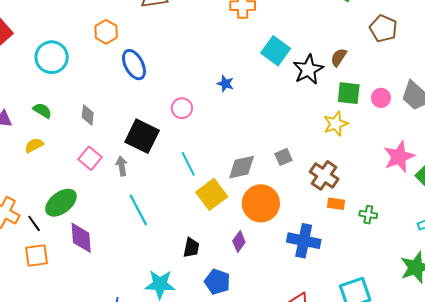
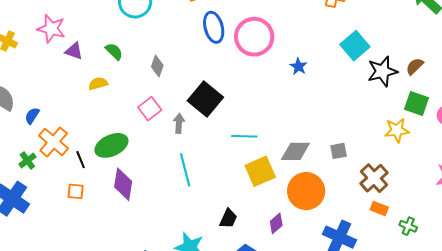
pink circle: (182, 108) -> (254, 37), moved, size x1.8
cyan line: (188, 164) -> (244, 136), turned -75
orange square: (36, 256) -> (76, 191), size x0.7

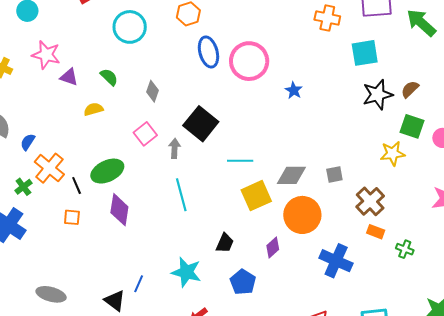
cyan square: (355, 46) -> (365, 53), moved, turned 32

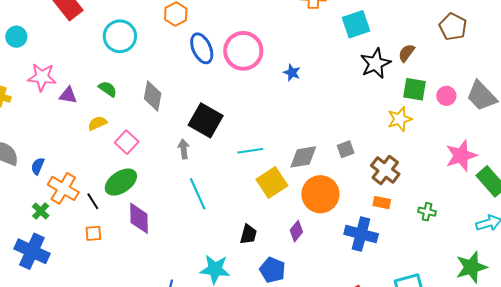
gray diamond: (152, 91) -> (153, 96), size x1.4
pink square: (145, 134) -> (127, 142), moved
orange rectangle: (376, 232) -> (382, 203), moved

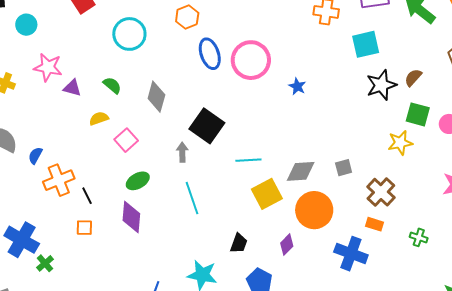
green ellipse: (121, 182) -> (138, 181), moved, size x0.7
orange cross: (63, 188) -> (59, 180), turned 32
green cross: (41, 211) -> (45, 263), moved

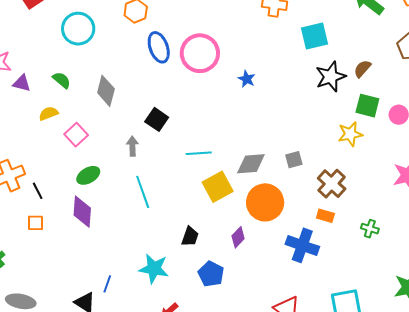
black square: (207, 126) -> (157, 119), size x0.7

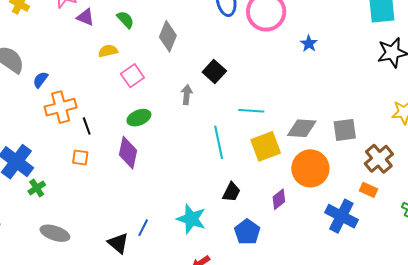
gray square: (294, 160) -> (345, 130), size x1.4
cyan line: (143, 192) -> (219, 142), moved

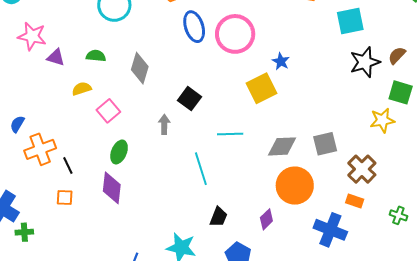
green semicircle: (125, 20) -> (96, 56), turned -36
green ellipse: (139, 118) -> (119, 152), turned -40
yellow square: (266, 146) -> (262, 88), moved
green cross: (37, 188) -> (24, 232), turned 36

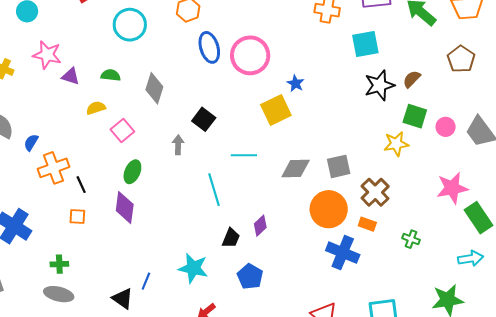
orange circle: (295, 186) -> (329, 209), moved
purple diamond: (266, 219) -> (260, 226), moved
green cross: (24, 232) -> (59, 264), moved

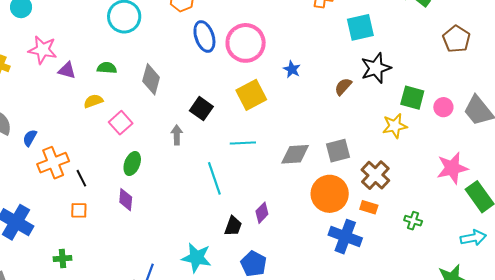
brown semicircle: (412, 79) -> (343, 87), moved
yellow square: (276, 110) -> (251, 95), moved
purple diamond: (125, 208) -> (126, 200), size x0.7

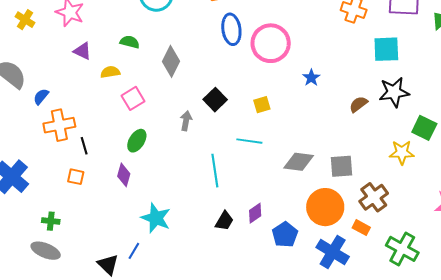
purple triangle: (67, 70) -> (82, 51), moved
yellow square: (251, 95) -> (262, 105), moved, size x0.6
green cross: (413, 221) -> (402, 249), size x1.8
cyan star: (197, 258) -> (156, 218), moved
blue pentagon: (254, 264) -> (285, 235), moved

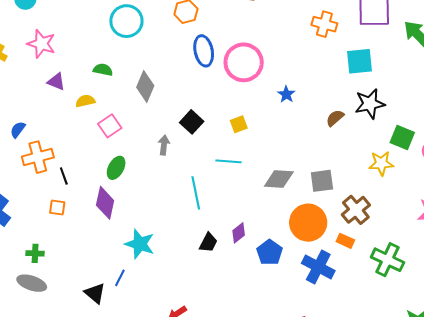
purple diamond: (124, 175) -> (105, 203), size x1.4

